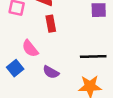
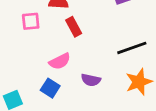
pink semicircle: (30, 48) -> (60, 61), turned -60

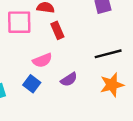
pink square: (31, 21) -> (19, 22), size x1.5
purple semicircle: (91, 80) -> (69, 79), turned -49

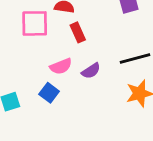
purple semicircle: (69, 79) -> (91, 71), moved

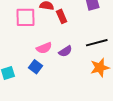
red rectangle: (78, 32) -> (62, 16), moved

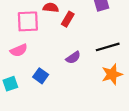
red rectangle: (62, 16) -> (68, 19), turned 56
pink semicircle: (44, 48) -> (19, 50), moved

